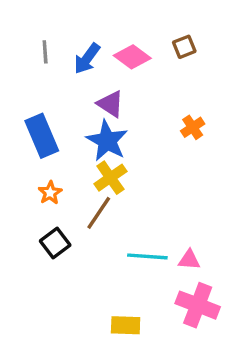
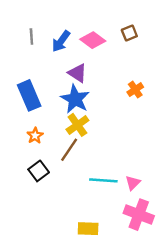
pink triangle: (189, 260) -> (133, 183), turned -49

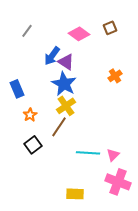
gray line: (31, 37) -> (27, 31), turned 40
blue arrow: (61, 41) -> (52, 56), moved
blue rectangle: (29, 95) -> (17, 89), moved, size x0.7

